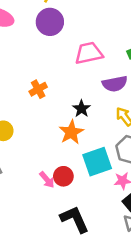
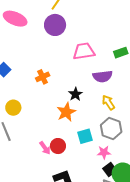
cyan square: (97, 162) -> (85, 136), size x0.7

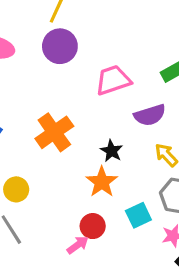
orange cross: (43, 77) -> (54, 132), size x1.6
red circle: (58, 146) -> (93, 226), moved
pink arrow: (45, 148) -> (78, 245), turned -80

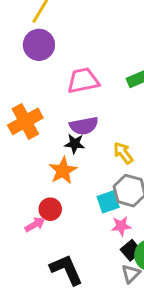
purple semicircle: (150, 115) -> (84, 126), moved
black star: (111, 151) -> (75, 144), turned -30
cyan square: (138, 215) -> (108, 202), moved

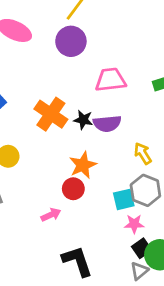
orange cross: (25, 121) -> (51, 114), turned -32
black star: (75, 144) -> (83, 120), moved
red circle: (50, 209) -> (73, 189), moved

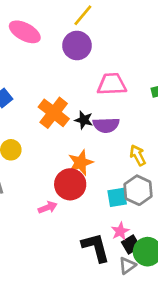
red circle: (73, 189) -> (70, 184), size x1.5
pink star: (134, 224) -> (120, 231), moved, turned -30
black L-shape: (77, 261) -> (96, 247), moved

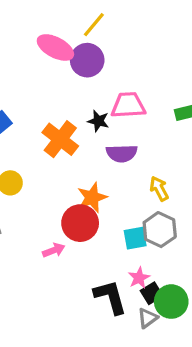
pink ellipse: (25, 32) -> (55, 47), moved
black star: (84, 120) -> (98, 121), moved

